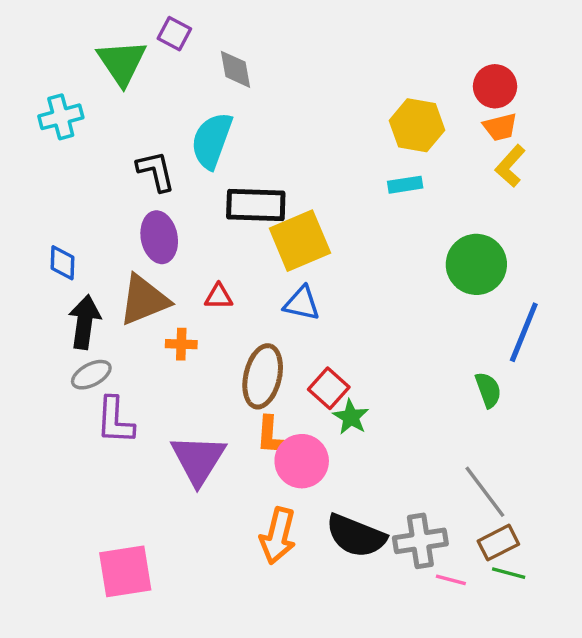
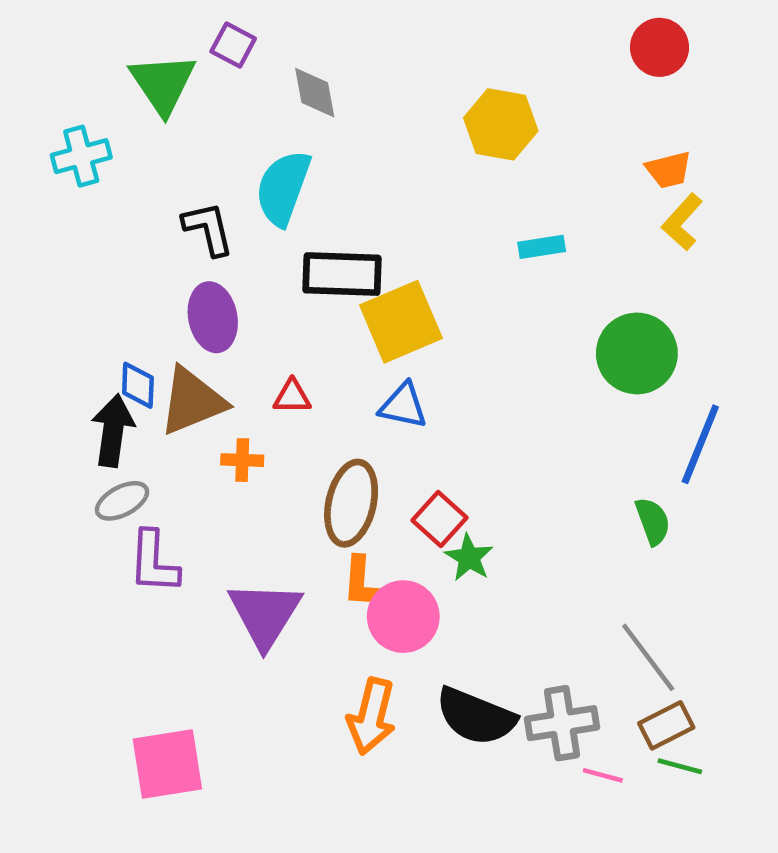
red circle: (495, 86) -> (660, 47), moved
yellow hexagon: (417, 125) -> (501, 124), moved
blue diamond: (62, 263) -> (138, 385), moved

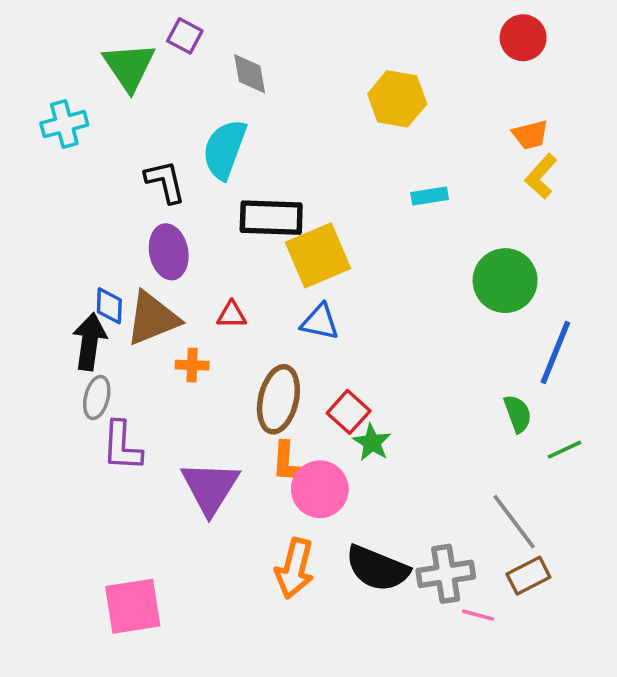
gray ellipse: (122, 501) -> (97, 398), turned -48
green line: (680, 766) -> (564, 450), moved, turned -40

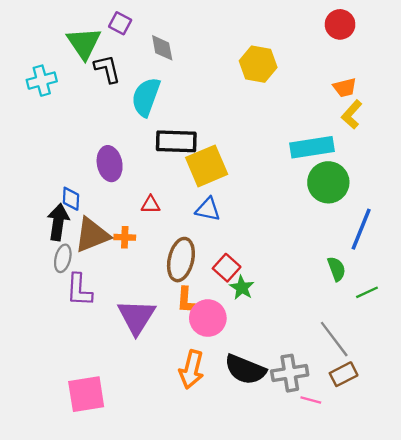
black L-shape: (165, 182) -> (107, 69), moved
cyan rectangle: (430, 196) -> (312, 147), moved, size x1.8
brown triangle: (152, 318) -> (92, 235), moved

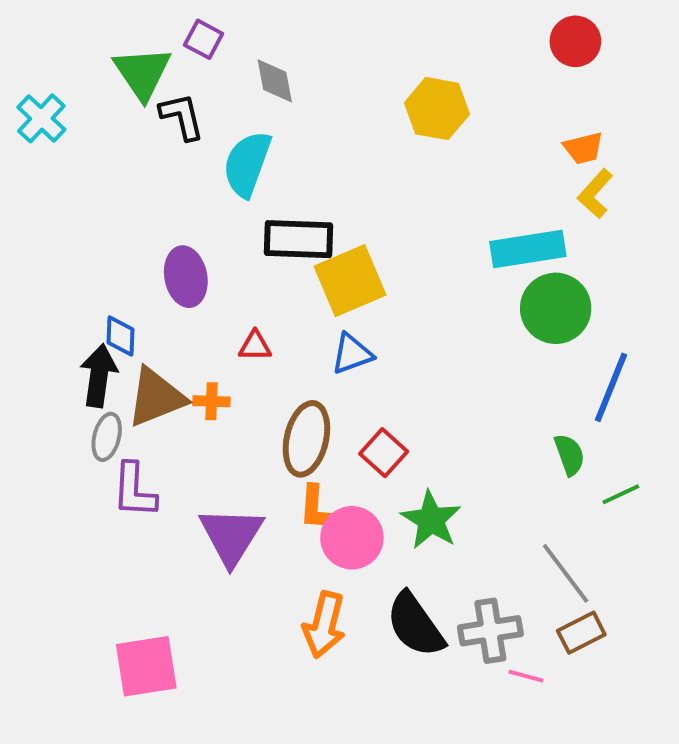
cyan cross: (42, 81) -> (41, 118), moved, turned -32
blue triangle: (208, 209) -> (352, 354), turned -32
green star: (242, 288) -> (431, 520), moved, size x1.4
black semicircle: (245, 370) -> (415, 625), turned 33

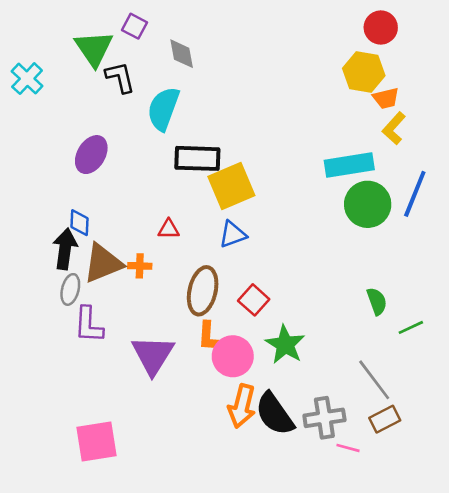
yellow hexagon: (437, 109) -> (364, 72), moved
purple ellipse: (186, 277) -> (91, 155), moved, turned 42
blue line: (611, 387) -> (415, 194), moved
orange arrow: (324, 625) -> (242, 406), moved

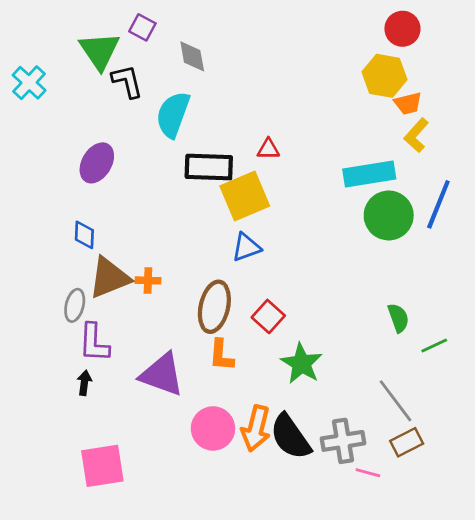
red triangle: (169, 229) -> (268, 149), moved
black arrow: (65, 249) -> (84, 383), moved, size x0.6
purple triangle: (153, 355) -> (162, 375), turned -42
pink circle: (233, 356) -> (213, 428), moved

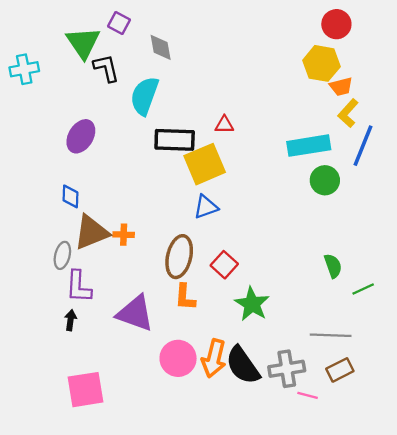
cyan cross: (29, 83) -> (24, 69), turned 36
blue line: (438, 204) -> (363, 146), moved
green circle: (389, 215) -> (325, 180), size x0.7
gray line: (396, 401) -> (331, 335), turned -51

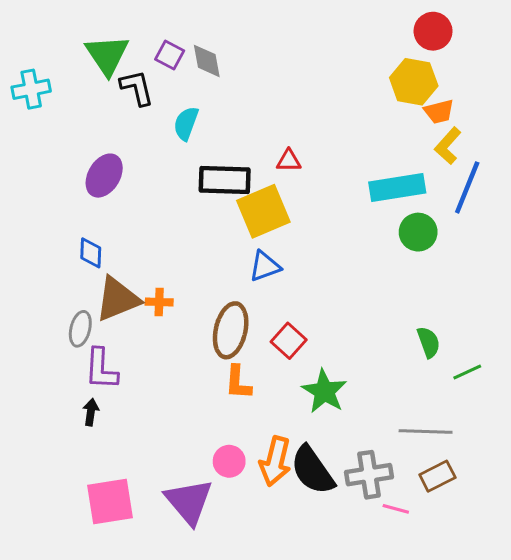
purple square: (119, 23) -> (170, 55), moved
cyan semicircle: (144, 96) -> (186, 123), size x0.7
purple triangle: (135, 313) -> (189, 501), moved, turned 30
pink circle: (178, 358) -> (229, 461), size x0.7

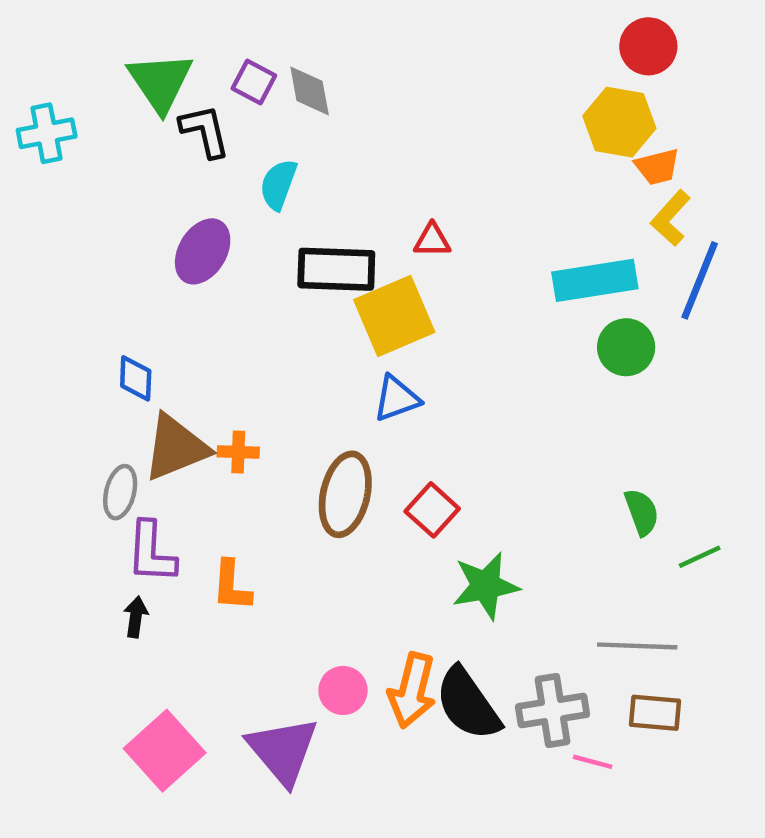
purple ellipse: (104, 176) -> (203, 251), moved
orange L-shape: (238, 382) -> (232, 586), moved
green star: (324, 391) -> (486, 586), turned 30
brown rectangle: (437, 476) -> (655, 713), turned 32
pink square: (110, 501) -> (165, 751), turned -33

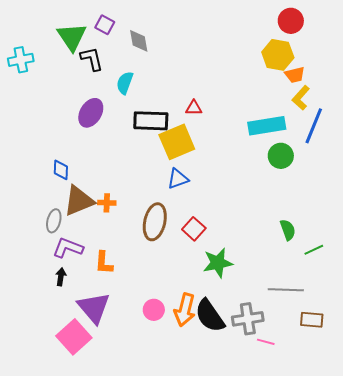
purple square: (254, 82) -> (105, 25), moved
purple L-shape: (151, 552) -> (68, 248), turned 108
brown rectangle: (655, 713) -> (312, 320), moved
purple triangle: (283, 751) -> (94, 308), moved

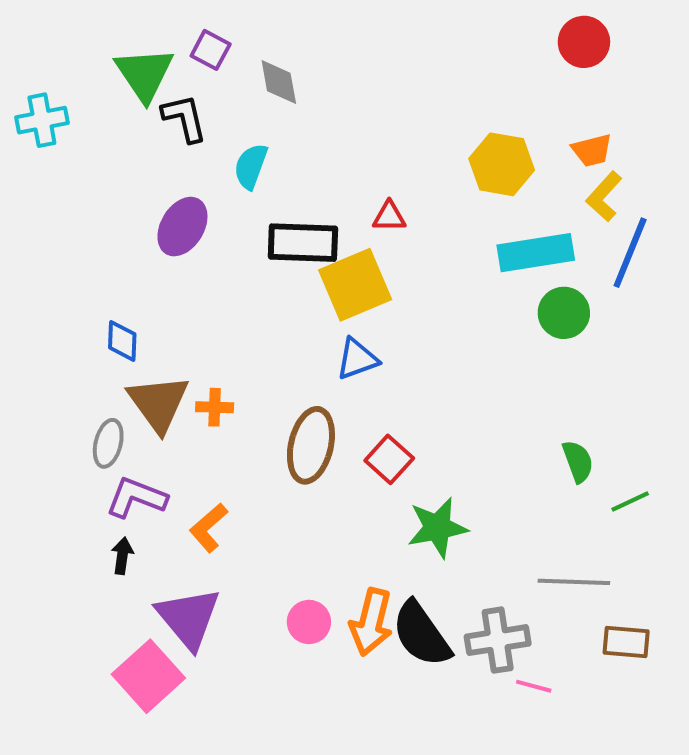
yellow hexagon: (278, 55) -> (502, 164), moved
brown triangle: (79, 201) -> (158, 403), turned -44
orange L-shape: (104, 263) -> (209, 528), turned 45

